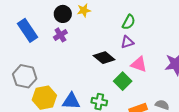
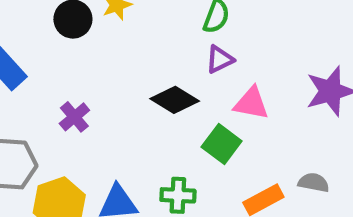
purple cross: (60, 35) -> (74, 117), moved

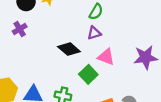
purple cross: (74, 117) -> (20, 29), moved

